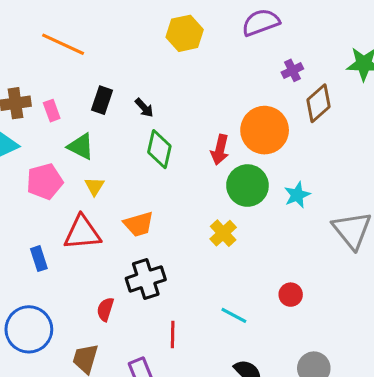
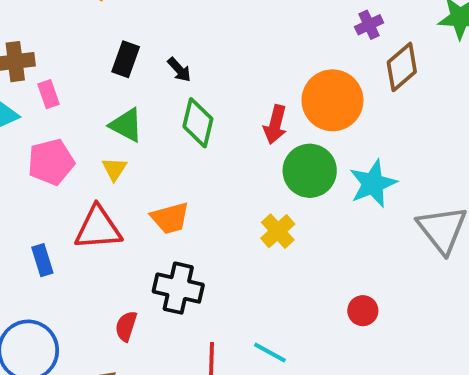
pink rectangle: (52, 111) -> (48, 94), moved
green triangle: (81, 146) -> (126, 125), moved
cyan star: (297, 195) -> (373, 184), size x1.4
black cross: (146, 279) -> (178, 288), turned 30
cyan line: (234, 315) -> (270, 353), moved

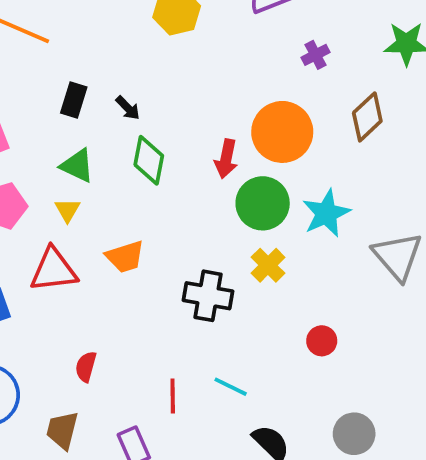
brown diamond: (402, 67) -> (367, 117), moved
yellow cross: (278, 231) -> (268, 265), moved
black cross: (178, 288) -> (208, 296), moved

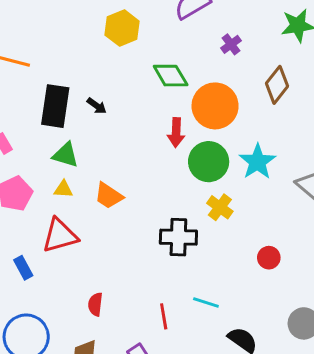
black rectangle: (74, 100) -> (55, 106), size x1.6
green diamond: (149, 160) -> (171, 76), moved, turned -33
yellow triangle: (67, 210) -> (63, 189), turned -48
orange trapezoid: (125, 257) -> (109, 196), moved, turned 60

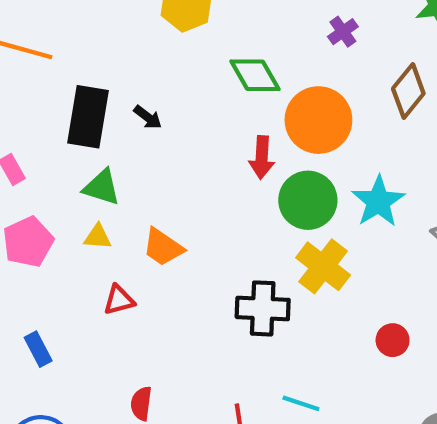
yellow cross: (220, 207) -> (323, 266), size x1.4
red triangle: (60, 236) -> (119, 300), moved, size x0.6

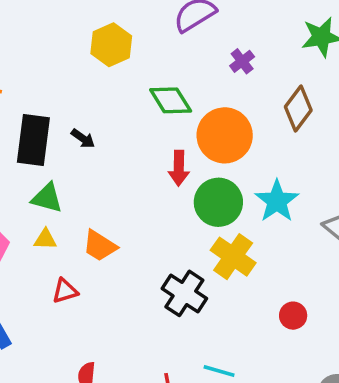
black cross: (263, 308) -> (184, 293), turned 33

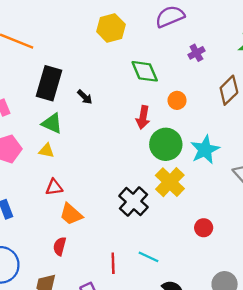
orange circle: (225, 135) -> (177, 100), size x0.5
black arrow: (83, 139) -> (85, 97), moved
orange trapezoid: (100, 246) -> (71, 214), moved

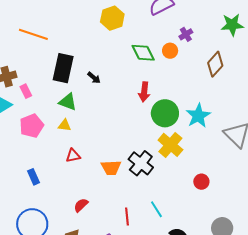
orange circle: (177, 100) -> (170, 51), moved
orange trapezoid: (71, 214) -> (111, 168), moved, turned -40
red semicircle: (60, 246) -> (81, 205), turned 35
cyan line: (148, 257) -> (156, 209), turned 36

